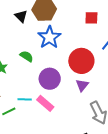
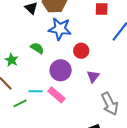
blue star: (49, 37) -> (60, 29), turned -30
red circle: (81, 61) -> (81, 51), moved, size x0.6

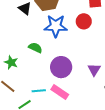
red circle: (81, 51) -> (84, 21), moved

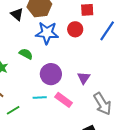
cyan line: (39, 91) -> (40, 98), moved
pink rectangle: (60, 92) -> (64, 100), moved

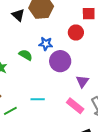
blue star: (47, 33) -> (46, 44), moved, size x0.6
purple circle: (51, 74) -> (60, 61), moved
pink rectangle: (64, 100) -> (75, 106), moved

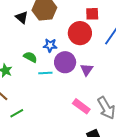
red circle: (76, 33) -> (80, 33), size x1.5
purple triangle: (82, 81) -> (87, 70), moved
cyan line: (38, 99) -> (45, 73), moved

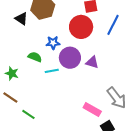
purple triangle: (87, 70) -> (92, 62), turned -40
pink rectangle: (81, 106) -> (92, 109), moved
green line: (17, 113) -> (28, 114), turned 72

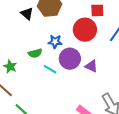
green semicircle: (35, 57) -> (35, 53), turned 136
cyan line: (52, 71) -> (50, 69), turned 32

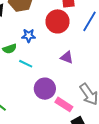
purple circle: (70, 59) -> (45, 89), moved

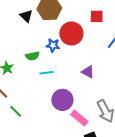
red circle: (57, 21) -> (71, 33), moved
cyan line: (26, 64) -> (47, 73), turned -40

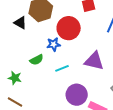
purple triangle: (88, 72) -> (94, 61), size x1.5
cyan line: (47, 73) -> (62, 68), moved

